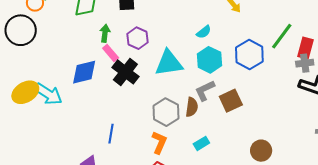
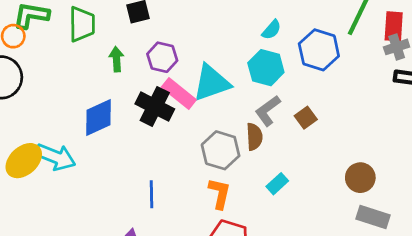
cyan semicircle: (204, 32) -> (272, 30), moved
pink rectangle: (111, 53) -> (179, 94), moved, size x1.4
brown square: (231, 101) -> (306, 118), size x0.7

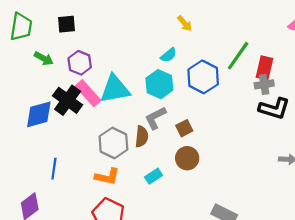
green arrow: (116, 59) -> (44, 59), turned 114
blue diamond: (99, 118) -> (39, 114), moved
brown circle: (360, 178) -> (187, 158), moved
orange L-shape: (220, 194) -> (107, 177), turned 80

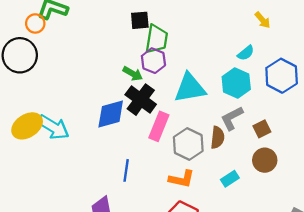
green trapezoid: (21, 27) -> (157, 39), moved
green arrow: (44, 59) -> (133, 74), moved
pink rectangle: (88, 93) -> (159, 126), moved, turned 64

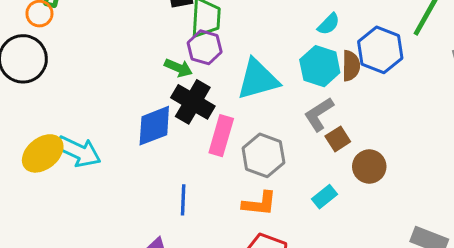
brown square: (262, 129) -> (338, 139), moved
brown semicircle: (217, 137) -> (351, 66), moved

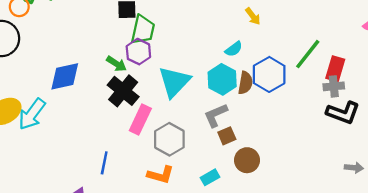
cyan triangle: (258, 79) -> (174, 82), turned -40
blue diamond: (154, 126) -> (65, 76), moved
cyan arrow: (78, 151) -> (32, 114), turned 92

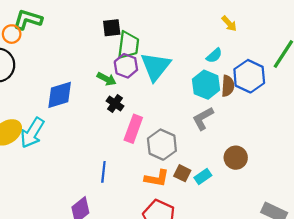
cyan triangle: (174, 82) -> (156, 66), moved
black cross: (123, 91) -> (115, 104), size x0.6
brown square: (227, 136) -> (182, 173), moved, turned -35

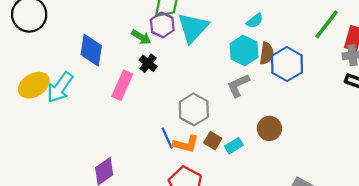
blue hexagon: (249, 76) -> (287, 64), moved
blue diamond: (60, 95) -> (91, 50), turned -68
pink rectangle: (133, 129) -> (122, 85), moved
blue line: (103, 172) -> (167, 138), moved, turned -35

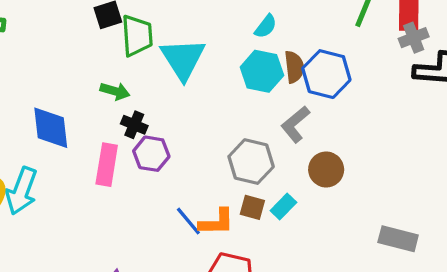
purple hexagon: (162, 25) -> (151, 154), moved
gray L-shape: (238, 85) -> (295, 124), moved
gray hexagon: (194, 109) -> (251, 162), moved

